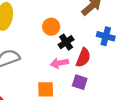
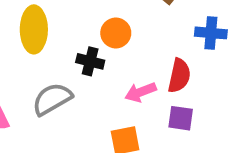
black cross: (66, 42) -> (90, 61), moved, turned -32

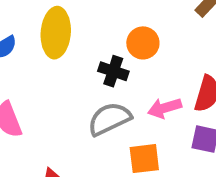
gray semicircle: (52, 99) -> (109, 119), moved

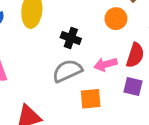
orange circle: (143, 43) -> (116, 19), moved

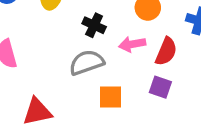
pink arrow: (106, 64) -> (132, 44), moved

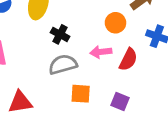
black cross: (94, 25) -> (60, 34), moved
purple square: (160, 87) -> (120, 102), moved

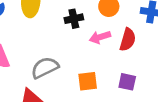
black cross: (60, 34) -> (74, 19), moved, turned -30
gray semicircle: (63, 64) -> (45, 68), moved

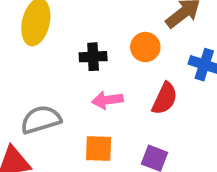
pink arrow: (100, 37) -> (107, 100), moved

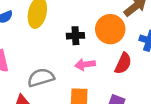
orange circle: (145, 47) -> (110, 29), size x1.5

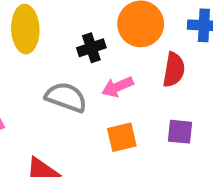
gray semicircle: (41, 78) -> (66, 97), moved, turned 52

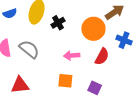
black cross: (91, 48) -> (58, 23), moved, turned -32
gray semicircle: (66, 97) -> (29, 49), moved

